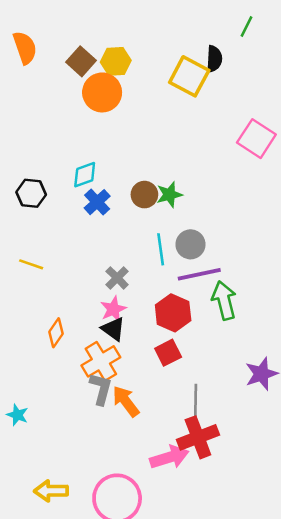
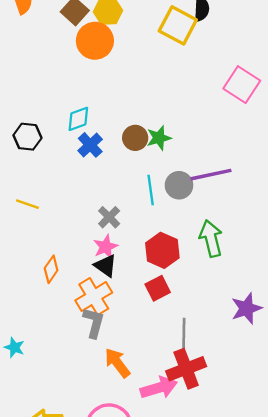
purple line: (199, 274) -> (211, 175), moved
orange arrow: (126, 401) -> (117, 363), moved

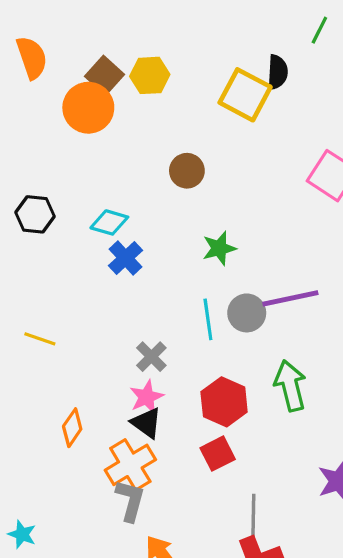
orange circle: (95, 41) -> (88, 108), moved
cyan diamond: (78, 119) -> (109, 222), turned 36
black hexagon: (27, 137) -> (35, 214), moved
brown circle: (135, 138) -> (187, 171), moved

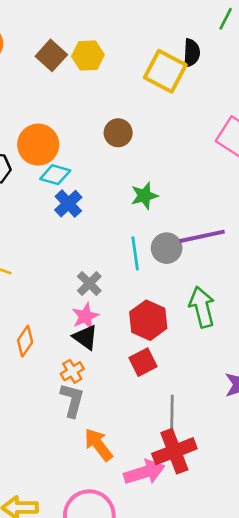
orange circle: (88, 108) -> (38, 145), moved
orange cross: (130, 465) -> (72, 371), size x0.6

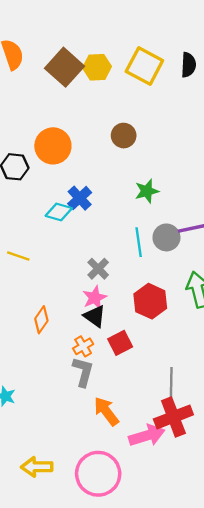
brown square: (51, 55) -> (65, 67), size x1.4
yellow square: (165, 71) -> (144, 66), moved
cyan diamond: (55, 175) -> (59, 212), moved
red square: (143, 362) -> (120, 343), moved

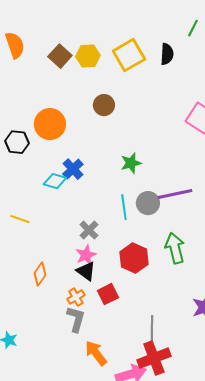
yellow square: (144, 66) -> (129, 55), turned 32
brown square: (65, 67) -> (60, 56), size x0.7
brown circle: (124, 136) -> (104, 105), moved

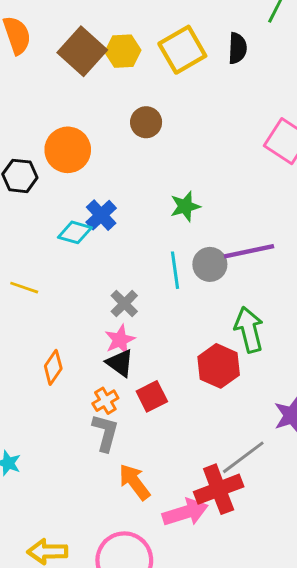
brown square: (60, 56) -> (82, 51), size x1.4
red hexagon: (134, 258) -> (219, 366), moved
gray line: (152, 332) -> (243, 457), moved, turned 52

